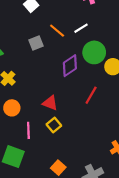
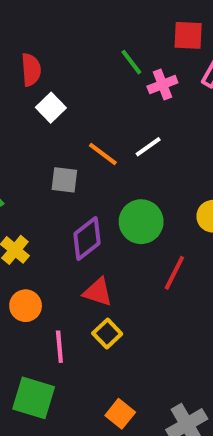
gray square: (36, 43) -> (64, 180), turned 32
green circle: (94, 52) -> (141, 222), moved
purple diamond: (70, 66) -> (87, 238), moved

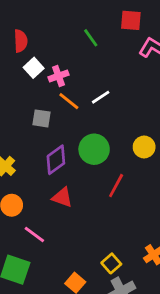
pink cross: (162, 85) -> (58, 76), moved
yellow square: (107, 334) -> (111, 263), moved
pink line: (59, 347) -> (34, 235), turned -50

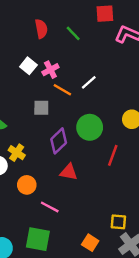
red semicircle: (21, 41) -> (41, 29), moved
yellow square: (111, 263) -> (118, 222), turned -35

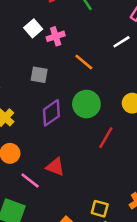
white line: (89, 82) -> (121, 42), moved
orange line: (62, 90) -> (84, 62), moved
red triangle: (69, 172) -> (55, 167), moved

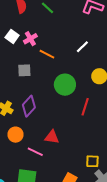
white line: (121, 42) -> (82, 47), moved
orange line: (84, 62) -> (47, 54), moved
purple diamond: (51, 113) -> (29, 106), moved

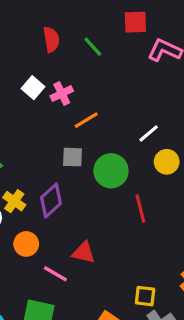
white line: (82, 47) -> (149, 133), moved
orange line: (47, 54) -> (86, 120), turned -63
gray square: (24, 70) -> (72, 157), moved
red line: (85, 107) -> (140, 208), turned -36

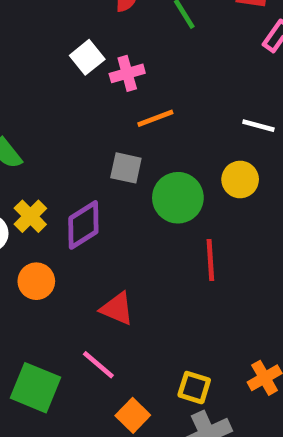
white line: (149, 133) -> (258, 126), moved, turned 45
yellow circle: (167, 162) -> (240, 179), moved
pink line: (55, 274) -> (98, 365), moved

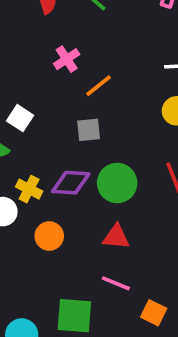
white square: (87, 57) -> (20, 118), moved
green circle: (178, 198) -> (117, 183), moved
purple diamond: (83, 225) -> (71, 183), turned 54

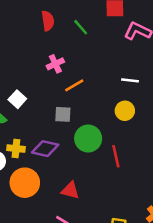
green circle: (117, 183) -> (88, 139), moved
yellow cross: (29, 189) -> (16, 149), turned -30
orange circle: (49, 236) -> (25, 183), size x1.5

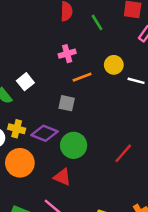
yellow circle: (125, 111) -> (114, 65), moved
green circle: (88, 139) -> (74, 145), moved
red line: (116, 156) -> (123, 153), moved, turned 45

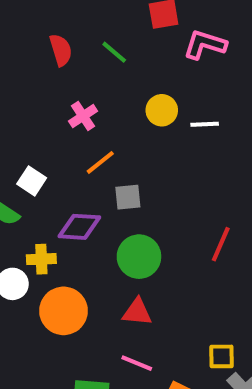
orange line: (82, 77) -> (100, 162), moved
gray square: (67, 103) -> (128, 197), moved
purple diamond: (44, 133) -> (79, 227), moved

